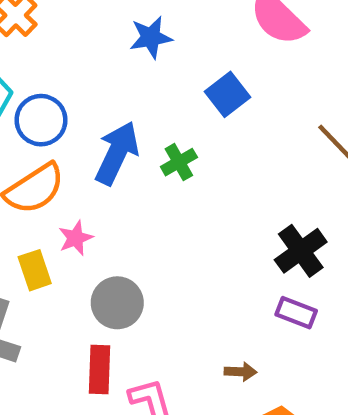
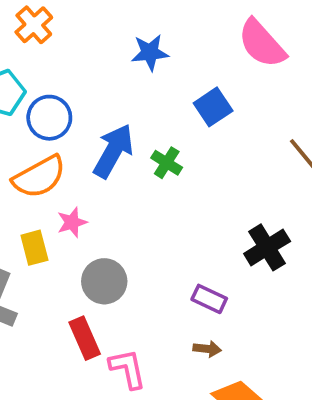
green cross: (179, 162) -> (167, 163), turned -32
purple rectangle: (296, 313) -> (209, 299), moved
red rectangle: (99, 369) -> (85, 338), turned -30

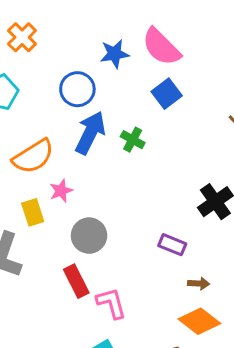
pink semicircle: (262, 44) -> (161, 47), moved
blue circle: (49, 118) -> (77, 89), moved
brown arrow: (207, 349) -> (199, 284), moved

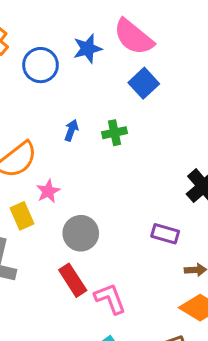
blue circle: (77, 89) -> (41, 65), moved
blue arrow: (90, 133) -> (71, 130), size x0.5
green cross: (133, 140) -> (115, 133), turned -35

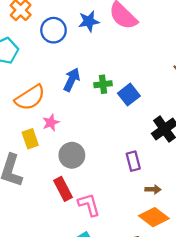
blue square: (144, 83) -> (129, 95), moved
blue arrow: (71, 130) -> (72, 80), size x1.5
purple rectangle: (165, 234) -> (133, 161), turned 54

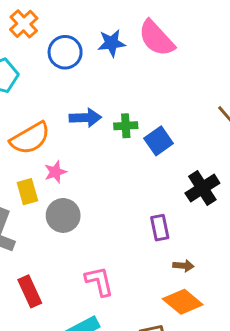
blue arrow: (72, 80) -> (85, 118), turned 60
gray circle: (72, 155) -> (63, 215), moved
red rectangle: (63, 189) -> (30, 291), moved

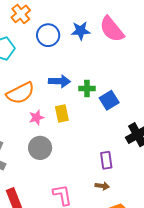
yellow rectangle: (27, 192) -> (62, 114), moved
brown arrow: (183, 266) -> (102, 186), moved

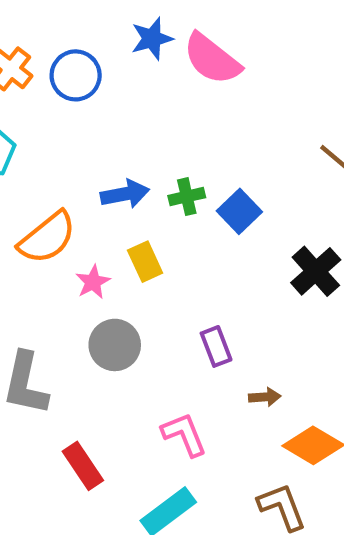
blue star: (81, 31) -> (152, 39), moved
blue circle: (48, 35) -> (76, 75), moved
purple rectangle: (106, 160) -> (216, 346), moved

